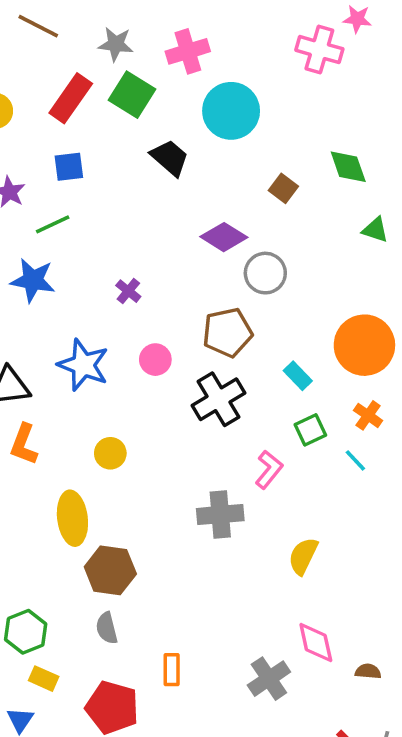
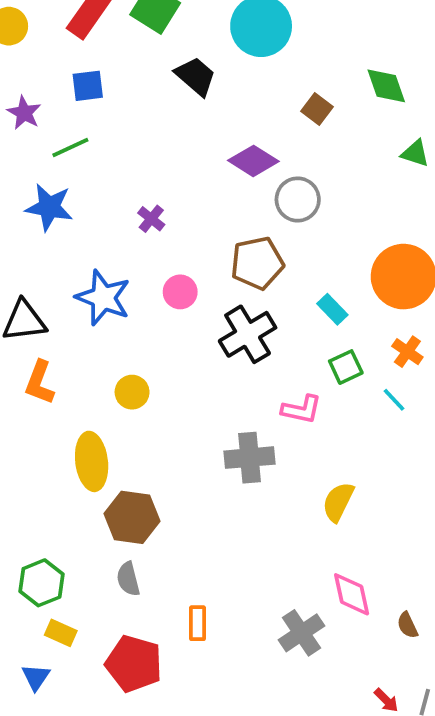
pink L-shape: (269, 470) -> (302, 409), turned 63
brown semicircle: (368, 671) -> (407, 625), turned -120

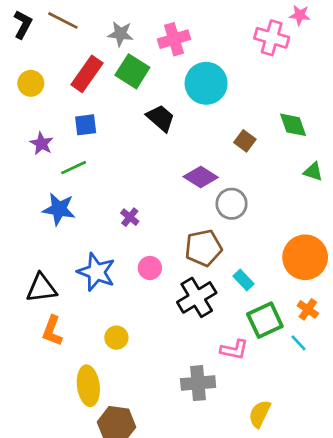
cyan rectangle: (332, 309) -> (244, 280), moved
green square: (346, 367) -> (265, 320), size x1.5

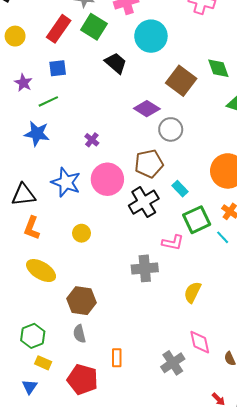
brown square: (245, 141) -> (181, 81), size x1.8
pink circle: (150, 268) -> (107, 179), size x1.8
yellow ellipse: (88, 386) -> (41, 271), moved, turned -52

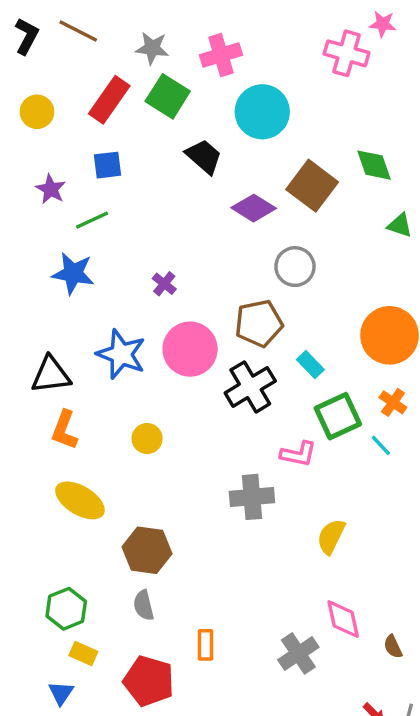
purple diamond: (147, 109) -> (254, 208), moved

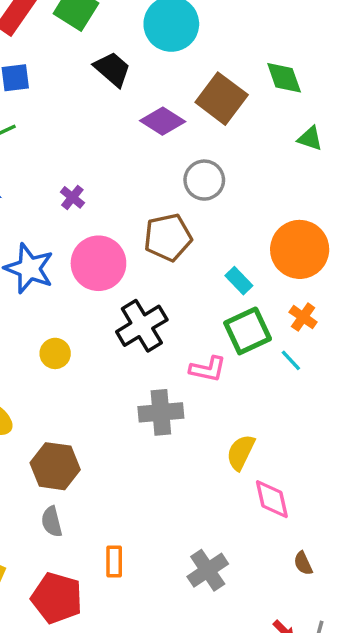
cyan rectangle: (310, 365) -> (239, 281), moved
black cross: (250, 387) -> (142, 326), moved
pink diamond: (343, 619) -> (272, 499), moved

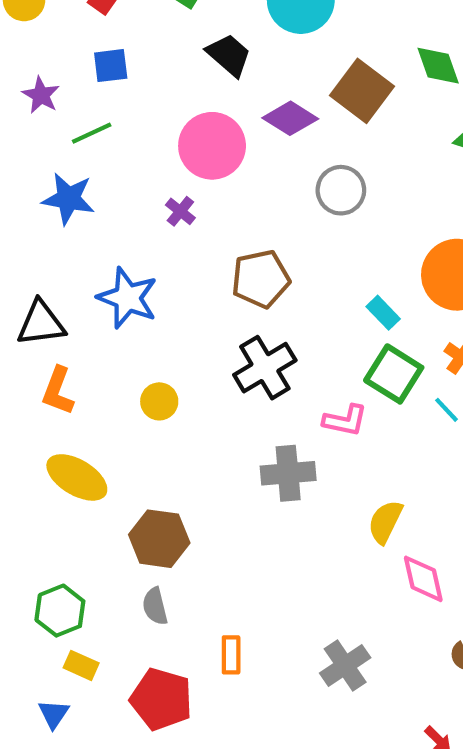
brown pentagon: (168, 237) -> (261, 279), moved
pink circle: (98, 263) -> (212, 146), moved
green square: (248, 331) -> (394, 374), turned -33

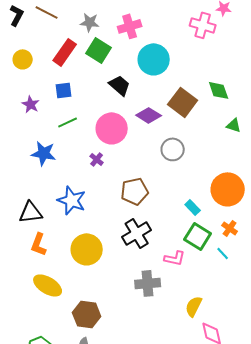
green line: (92, 133) -> (68, 122), moved
yellow circle: (159, 401) -> (87, 249), size x1.8

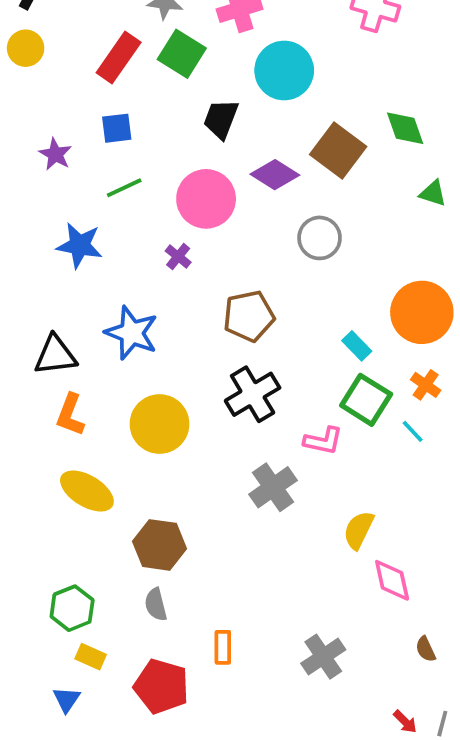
yellow circle: (23, 59) -> (26, 48), moved
black trapezoid: (120, 85) -> (221, 119), turned -110
gray cross: (148, 283) -> (273, 487), turned -30

